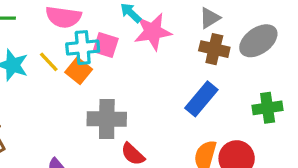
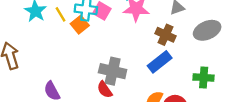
brown cross: (214, 49) -> (165, 35), moved
gray cross: (107, 119) -> (113, 71), moved

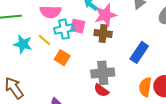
orange square: (80, 25) -> (62, 58), moved
brown cross: (165, 35) -> (103, 33), moved

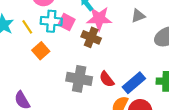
blue rectangle: (139, 52) -> (134, 83), moved
red semicircle: (101, 90) -> (107, 79), moved

